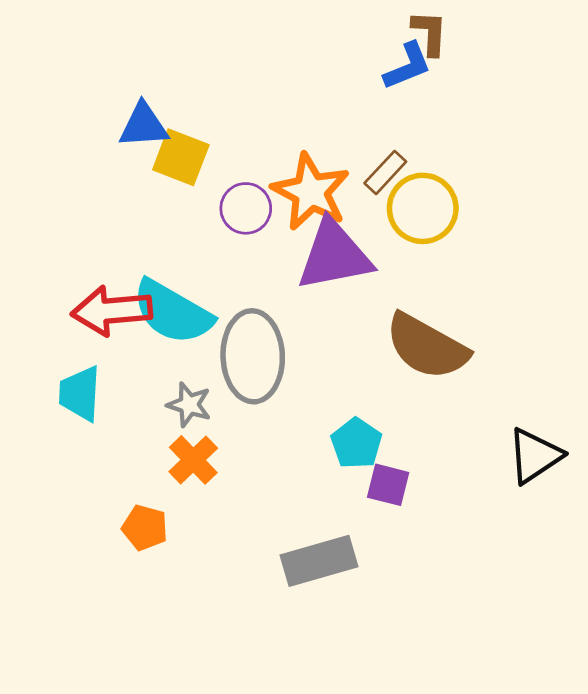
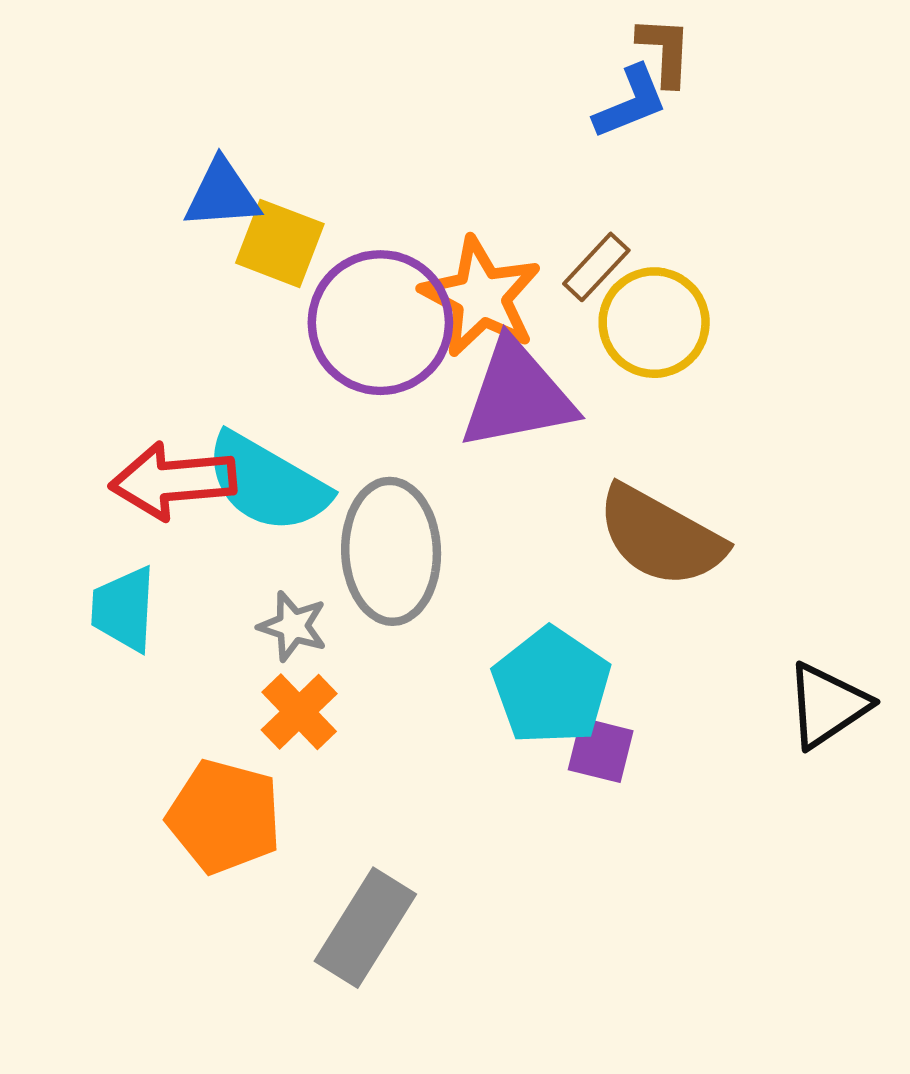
purple circle: (246, 208) -> (380, 323), size x1.8
cyan pentagon: (356, 443) -> (551, 686), size x1.5
orange pentagon: (145, 528) -> (224, 817), size x1.6
gray rectangle: (319, 561) -> (365, 928), moved, turned -42

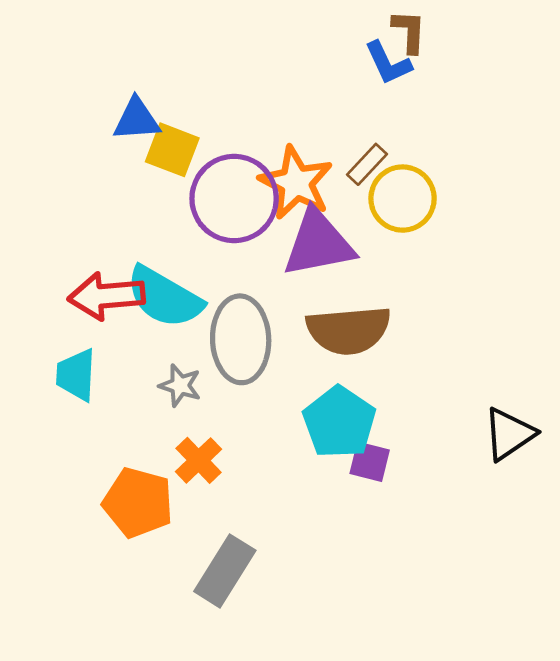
blue L-shape: (631, 102) -> (388, 63), turned 87
brown semicircle: (660, 536) -> (349, 330), moved, turned -34
orange cross: (299, 712) -> (199, 460), moved

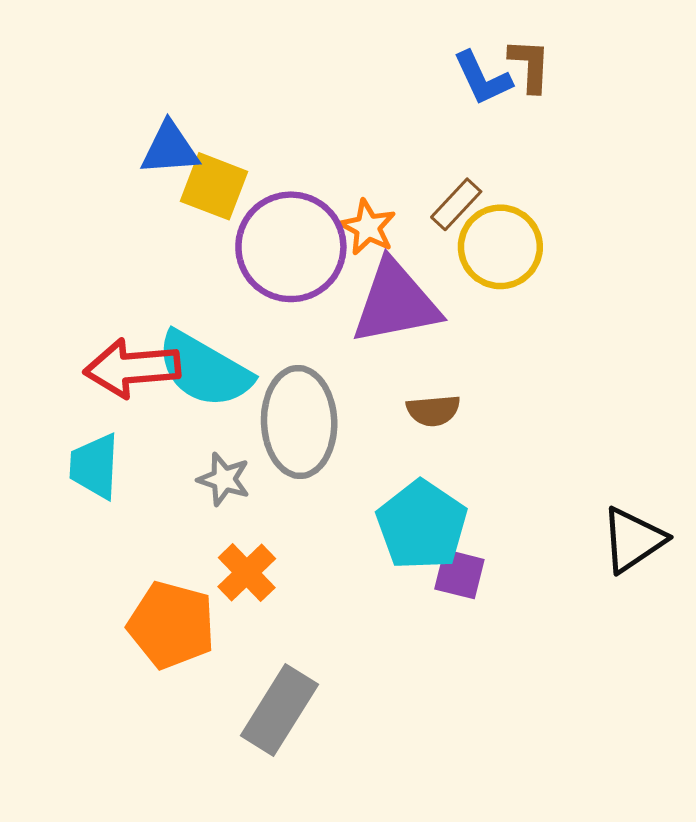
brown L-shape: (409, 31) -> (530, 65), moved
orange star: (296, 183) -> (368, 227), size x0.6
brown semicircle: (349, 330) -> (433, 411), size x0.5

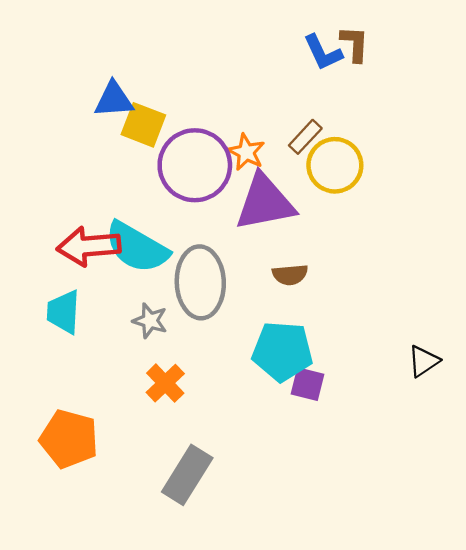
cyan pentagon: (422, 525) -> (282, 351), turned -30
black triangle: (633, 540) -> (424, 361), size x0.7
orange pentagon: (171, 625) -> (69, 439), moved

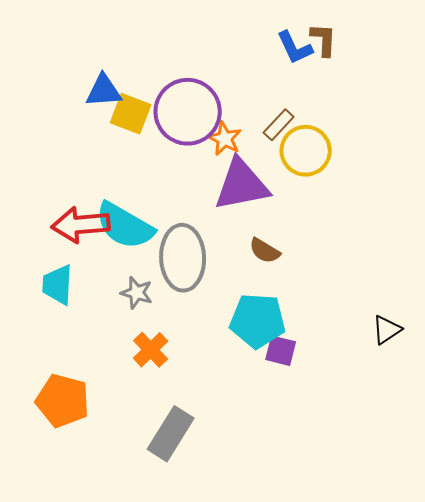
purple circle: (195, 165) -> (188, 112), moved
brown semicircle: (290, 275) -> (265, 251), turned 36

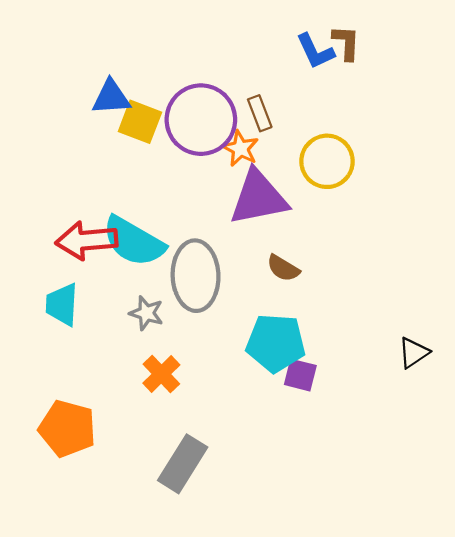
brown rectangle: (279, 125) -> (260, 113), moved, turned -64

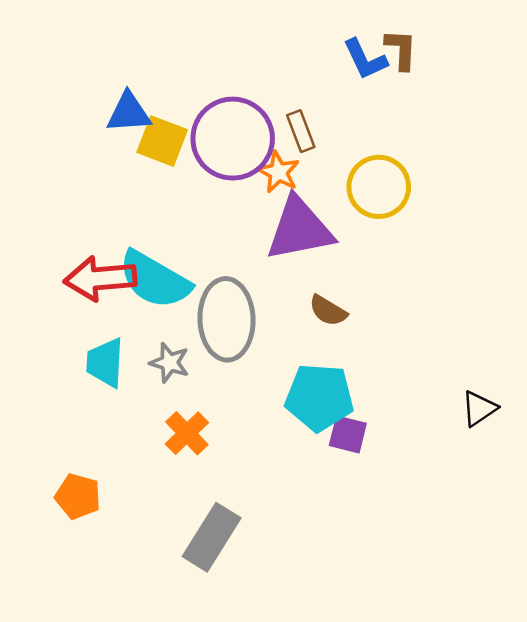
cyan trapezoid: (62, 305) -> (105, 363), moved
orange pentagon: (67, 429) -> (78, 496), size x0.7

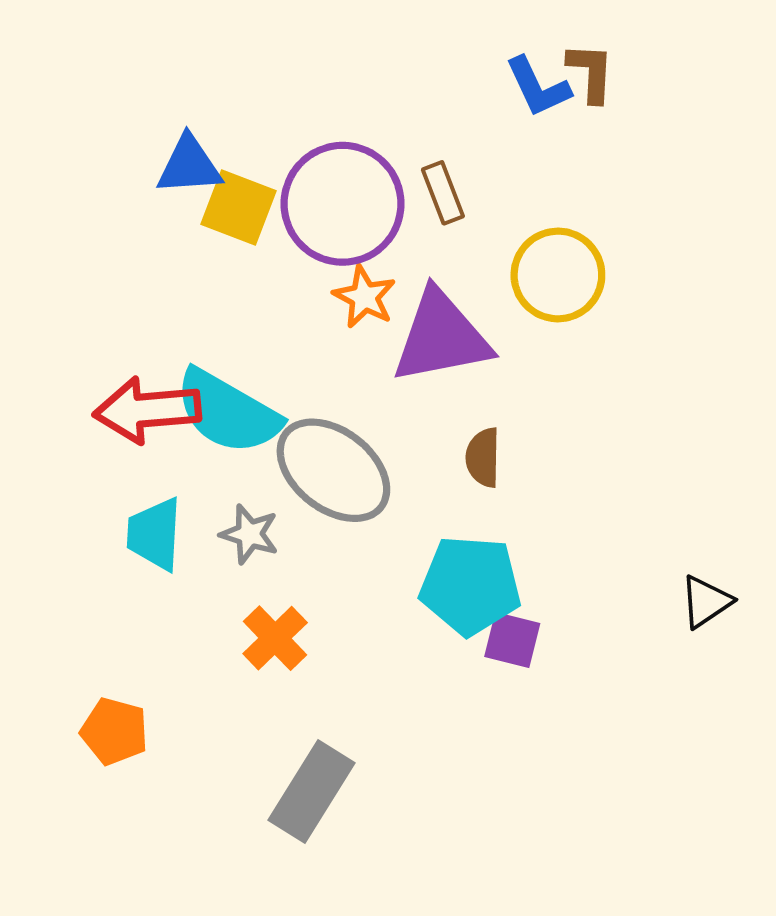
orange star: (278, 172) -> (364, 297), moved
brown semicircle: (328, 311) -> (483, 457), turned 60
gray ellipse: (226, 319) -> (333, 470), turned -50

